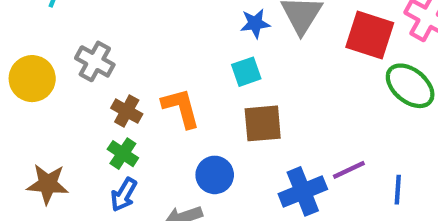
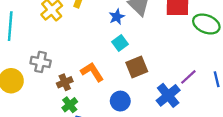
brown cross: (127, 111) -> (65, 82), turned -35
green cross: (123, 154) -> (70, 105), turned 35

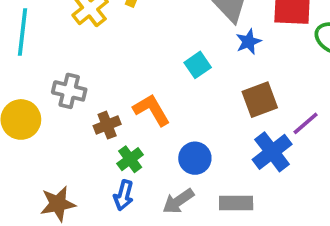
blue star: (117, 17) -> (248, 42), moved
brown square: (137, 67) -> (260, 100), moved
green cross: (70, 105) -> (130, 159), moved

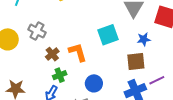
blue star: (248, 42) -> (144, 39), moved
cyan square: (198, 65) -> (108, 35), size x1.5
brown cross: (107, 125) -> (52, 54), turned -32

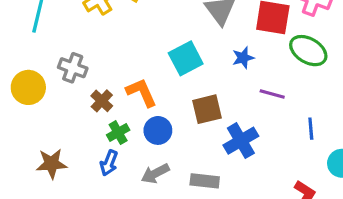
brown square: (136, 61) -> (207, 109), moved
purple line: (157, 80) -> (272, 94), moved, turned 49
blue circle: (94, 83) -> (158, 130), moved

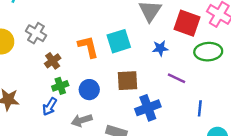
green ellipse: (308, 51) -> (208, 52), turned -44
orange L-shape: (141, 92) -> (88, 47), moved

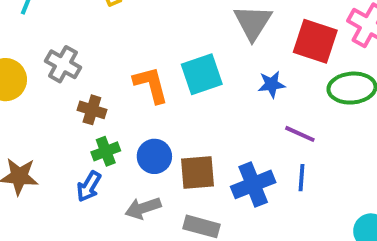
brown cross: (53, 61) -> (92, 110), turned -35
brown square: (127, 81) -> (198, 172), moved
blue line: (200, 108) -> (302, 178), moved

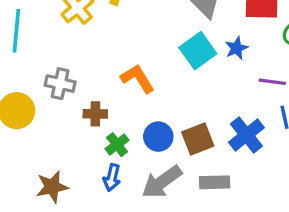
cyan square: (202, 74) -> (198, 51), moved
gray arrow: (143, 208) -> (162, 182), size x1.4

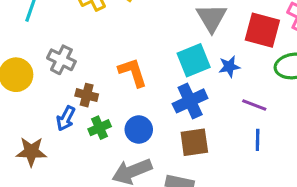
blue cross: (246, 135) -> (190, 101), moved
brown square: (198, 139) -> (194, 142), moved
blue arrow: (112, 178) -> (66, 118), moved

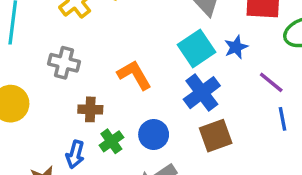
gray cross: (61, 60) -> (64, 63), moved
purple line: (254, 105) -> (271, 82), turned 30
blue arrow: (66, 118) -> (75, 154), moved

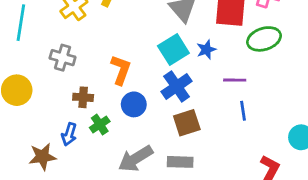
orange L-shape: (134, 75) -> (121, 70), turned 48
purple line: (271, 82) -> (235, 80), turned -40
blue circle: (154, 135) -> (134, 104), moved

